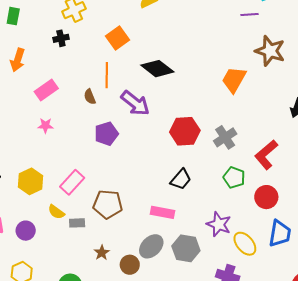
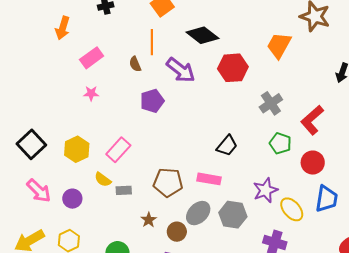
red hexagon: (185, 131) -> (233, 68), moved
brown pentagon: (108, 204) -> (168, 182), moved
purple star: (219, 224) -> (265, 190), turned 30

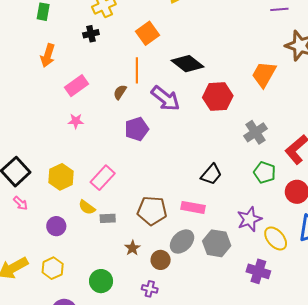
brown semicircle: (135, 64) -> (120, 92), turned 56
pink arrow: (39, 191) -> (20, 203), moved, size x0.6

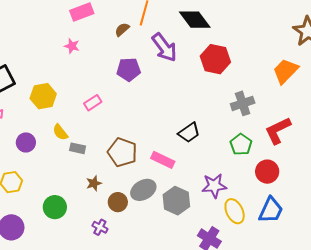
orange trapezoid: (264, 74) -> (285, 71), moved
pink rectangle: (103, 178) -> (93, 103), moved, size x0.7

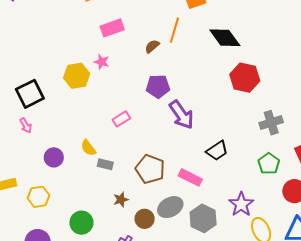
purple arrow: (164, 47) -> (181, 115), moved
yellow hexagon: (43, 96) -> (77, 76), moved
purple star: (214, 186) -> (241, 204), turned -30

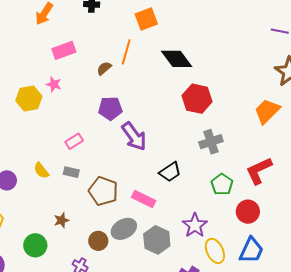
gray cross: (271, 123) -> (211, 142), moved
gray rectangle: (105, 164) -> (71, 172), moved
brown star: (121, 200) -> (61, 220), moved

